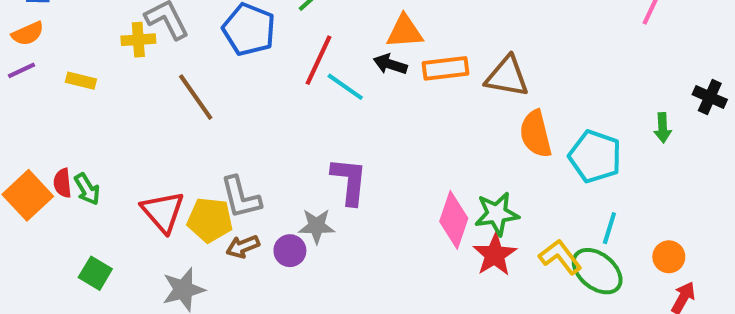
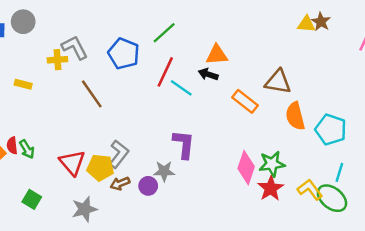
orange rectangle: (446, 68) -> (245, 101), moved, turned 45
gray L-shape: (241, 197) -> (119, 154), turned -128

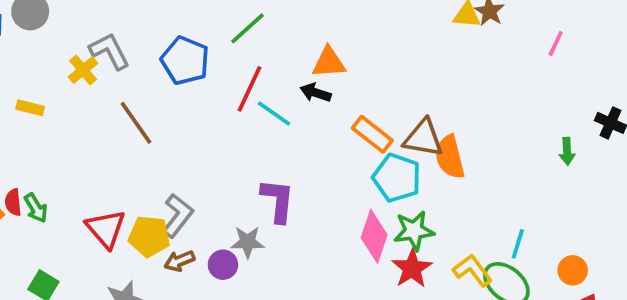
yellow cross: (57, 60) -> (83, 70), turned -36
brown triangle: (278, 82) -> (423, 138), moved
cyan pentagon: (331, 130) -> (397, 178), moved

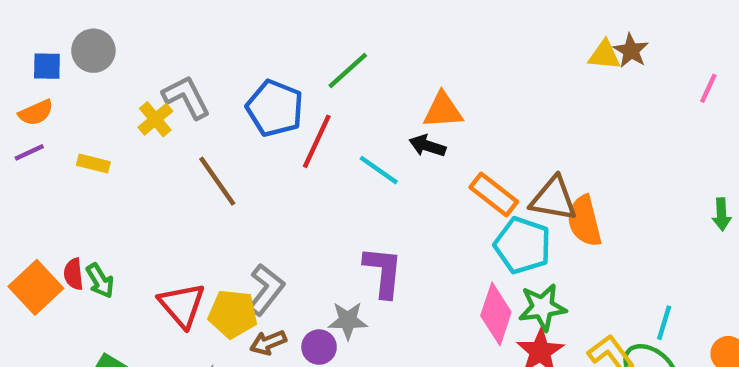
red line: (249, 89) -> (317, 141), moved

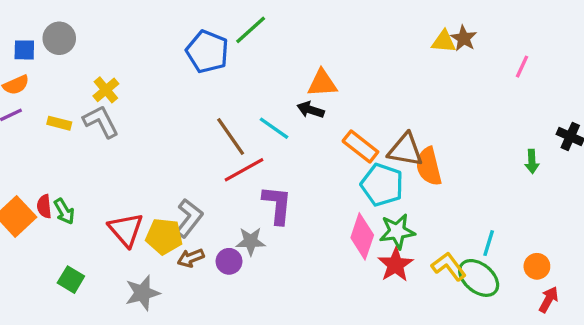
green line: (348, 71) -> (251, 30), moved
gray L-shape: (186, 97) -> (101, 122), moved
blue pentagon: (275, 108) -> (207, 52), moved
red line: (317, 141) -> (244, 170), moved, turned 36
brown line: (217, 181) -> (231, 136), moved

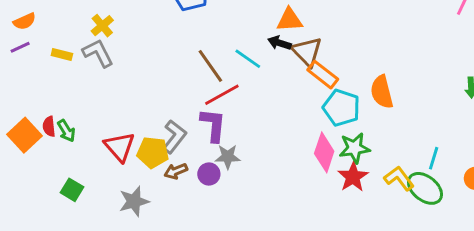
brown triangle: (405, 150) -> (307, 52), moved, turned 36
purple L-shape: (277, 205) -> (213, 125), moved

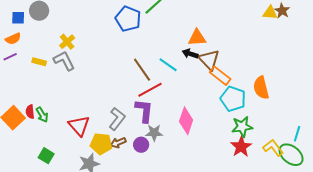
yellow pentagon: (153, 152) -> (101, 144), moved
pink diamond: (324, 152) -> (186, 121), moved

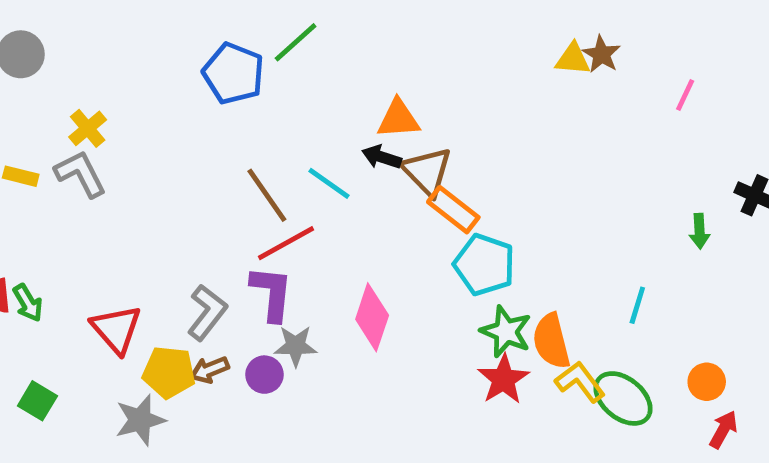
orange semicircle: (261, 88) -> (551, 341), moved
green star: (242, 127) -> (506, 332), turned 30
cyan line: (297, 134) -> (637, 305), moved

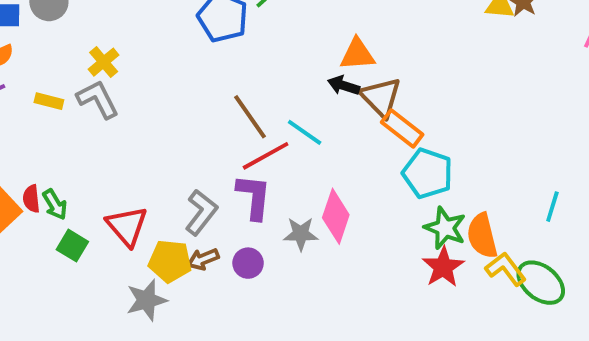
cyan line: (329, 183) -> (305, 132), moved
gray star: (296, 346) -> (301, 234), moved
green square: (37, 401) -> (72, 246), moved

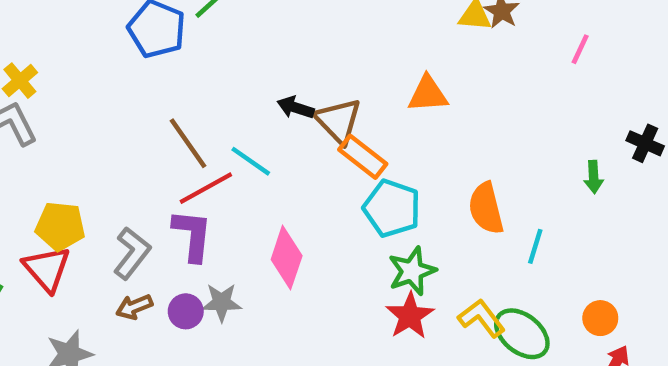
orange triangle: (357, 54) -> (428, 94), moved
green star: (445, 228) -> (412, 271), turned 30
gray star: (301, 234) -> (222, 302), moved
orange semicircle: (482, 236) -> (486, 208), moved
yellow pentagon: (170, 261) -> (60, 226), moved

